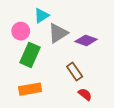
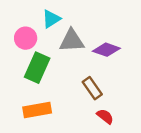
gray triangle: (58, 33) -> (72, 41), turned 30

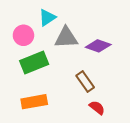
green rectangle: (37, 68) -> (34, 63), turned 44

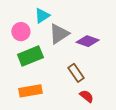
gray triangle: (66, 38) -> (59, 34), turned -30

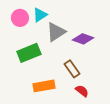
pink circle: (21, 32) -> (20, 18), moved
orange rectangle: (30, 91) -> (44, 86), moved

